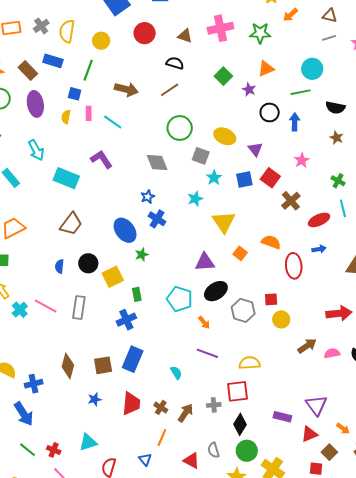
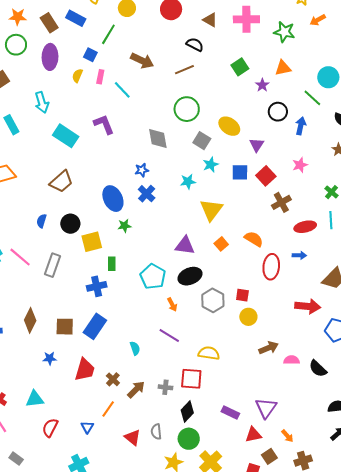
green line: (301, 92) -> (312, 98), turned 42
red arrow: (339, 313) -> (308, 306), moved

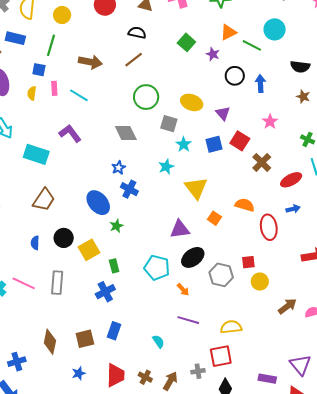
green line: (312, 98) -> (252, 45), moved
blue rectangle: (95, 326) -> (114, 331), size x0.7

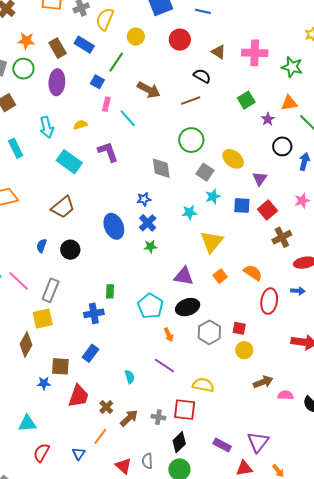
yellow semicircle: (32, 93) -> (80, 125), moved, turned 48
green star: (116, 226) -> (150, 246), moved
yellow square: (89, 250) -> (43, 319), moved
brown square: (85, 339) -> (60, 366), moved

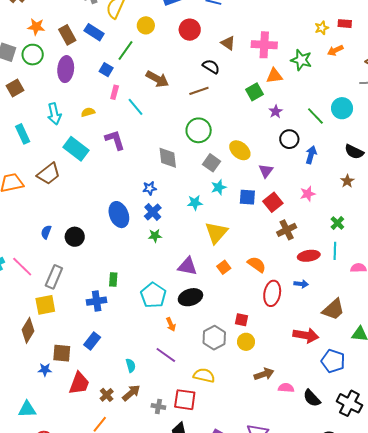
orange triangle: (289, 103) -> (274, 76), moved
brown trapezoid: (63, 207) -> (49, 174), moved
gray hexagon: (209, 332) -> (214, 338), moved
brown arrow: (129, 418) -> (131, 393), moved

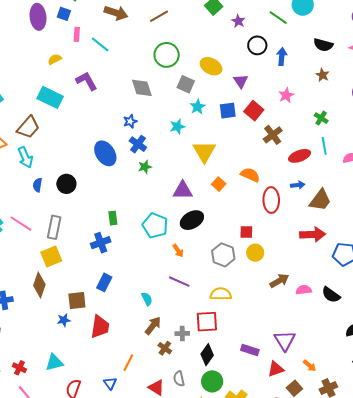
purple ellipse: (66, 69) -> (38, 17), moved
cyan arrow: (54, 114) -> (25, 157), moved
brown trapezoid: (333, 309) -> (320, 200), moved
brown cross: (107, 395) -> (165, 348), moved

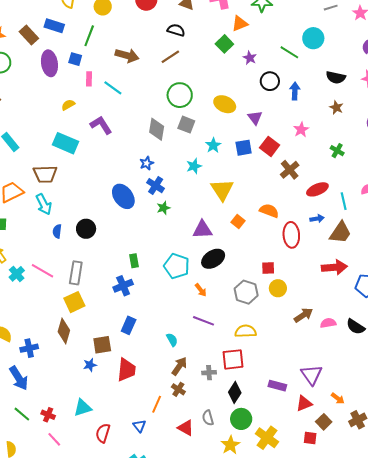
gray square: (186, 84) -> (186, 125), moved
gray diamond: (142, 88) -> (157, 129), turned 30
brown trapezoid: (28, 127) -> (45, 174), turned 50
cyan line: (324, 146) -> (344, 201), moved
brown cross: (165, 348) -> (178, 389), moved

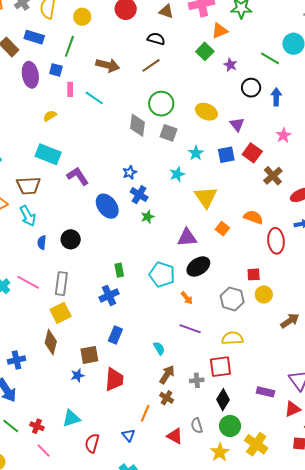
purple L-shape: (101, 125) -> (78, 176), moved
gray diamond: (157, 129) -> (137, 125), moved

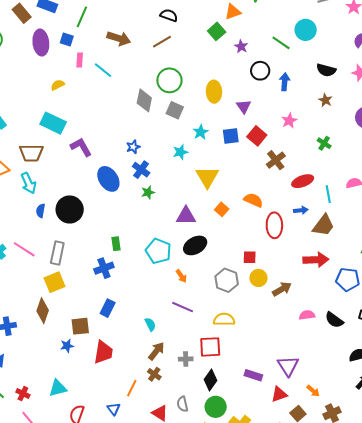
yellow ellipse: (206, 112) -> (214, 92), turned 60
black circle: (71, 239) -> (70, 209), size x1.4
brown arrow: (290, 321) -> (282, 289), moved

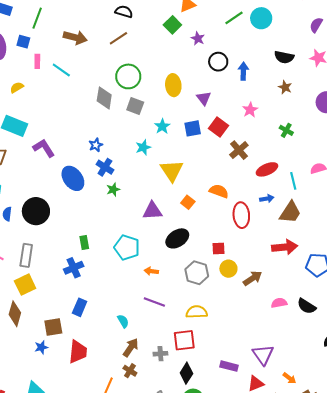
green line: (281, 43) -> (234, 18), moved, turned -66
black ellipse: (195, 245) -> (177, 238), moved
orange arrow: (181, 276) -> (151, 271), turned 136

